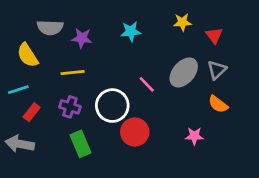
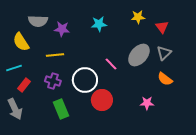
gray arrow: (20, 144) -> (15, 109), turned -125

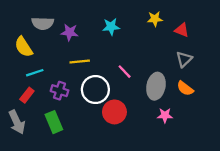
red triangle: (162, 27) -> (182, 30), turned -32
yellow line: (55, 55) -> (80, 61), moved
gray ellipse: (139, 55) -> (156, 86), moved, turned -30
cyan line: (14, 68) -> (35, 73), moved
green rectangle: (61, 109) -> (54, 122), moved

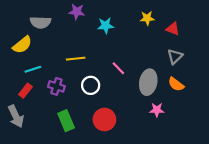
purple star: (70, 32) -> (77, 12), moved
yellow semicircle: (24, 47) -> (22, 45), turned -96
white circle: (95, 90) -> (91, 85), size x0.7
red circle: (114, 112) -> (104, 120), moved
green rectangle: (54, 122) -> (66, 121), moved

